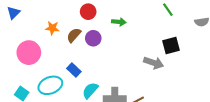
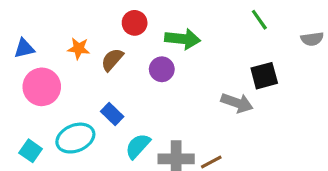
blue triangle: (13, 13) -> (24, 48), moved, turned 32
green arrow: (119, 22) -> (183, 39), size x1.5
purple circle: (93, 38) -> (162, 69), moved

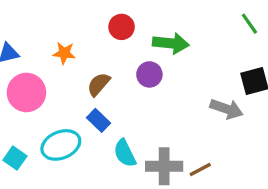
brown semicircle: (112, 60) -> (99, 84), moved
cyan semicircle: (138, 146) -> (125, 153), turned -68

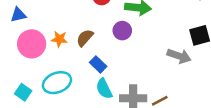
orange star: (64, 53) -> (59, 39), moved
blue rectangle: (99, 120) -> (98, 64), moved

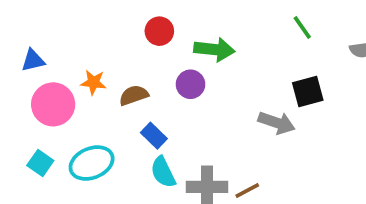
brown semicircle: (85, 38) -> (134, 95), turned 30
orange star: (59, 39) -> (93, 82), moved
cyan square: (23, 92) -> (40, 163), moved

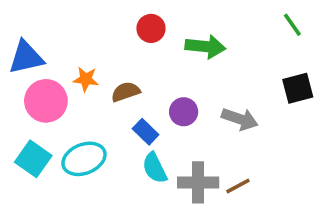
blue triangle: (33, 60) -> (26, 57), size x1.5
purple circle: (190, 84) -> (184, 112), moved
gray arrow: (277, 123) -> (240, 119), moved
cyan square: (40, 163) -> (33, 159), size x1.4

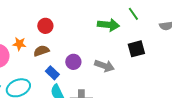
red circle: (151, 28) -> (45, 26), moved
green arrow: (205, 47) -> (108, 25), moved

